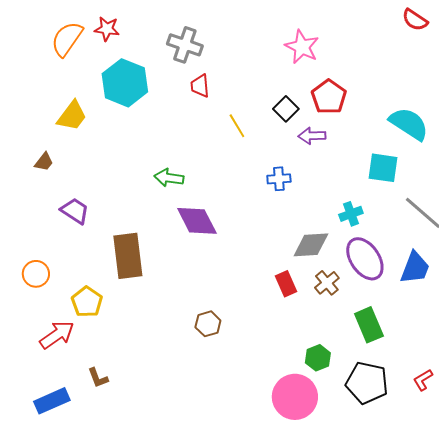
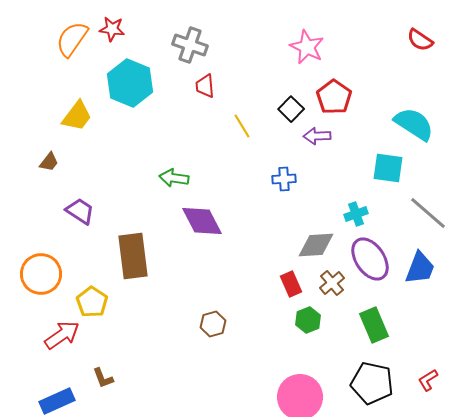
red semicircle: (415, 20) -> (420, 40), moved
orange circle: (36, 274) -> (41, 274), size x1.5
green hexagon: (318, 358) -> (308, 320), moved

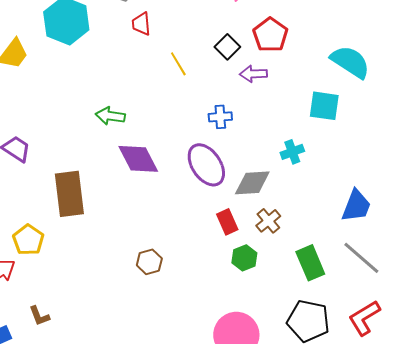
gray line: (428, 213) -> (361, 258), moved
purple ellipse: (370, 259) -> (206, 165), moved
red L-shape: (428, 380) -> (364, 318), size x1.6

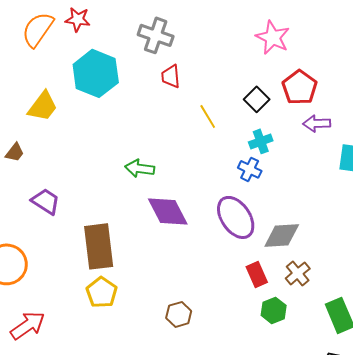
purple arrow: (253, 74) -> (317, 123), moved
blue cross: (220, 117) -> (250, 169), turned 30
cyan cross: (292, 152) -> (261, 141), moved
yellow pentagon: (28, 240) -> (102, 292), moved

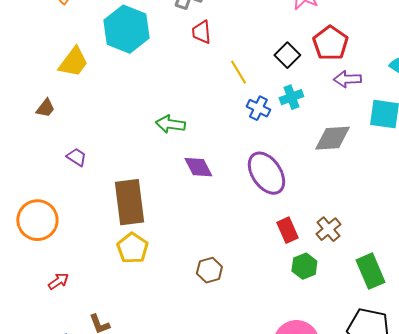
blue cross: (250, 169) -> (258, 108), moved
purple trapezoid: (46, 201) -> (76, 157), size x0.7
purple diamond: (168, 211) -> (198, 167), size x0.7
gray diamond: (282, 235) -> (332, 138), moved
red arrow: (28, 325) -> (58, 281), size x0.6

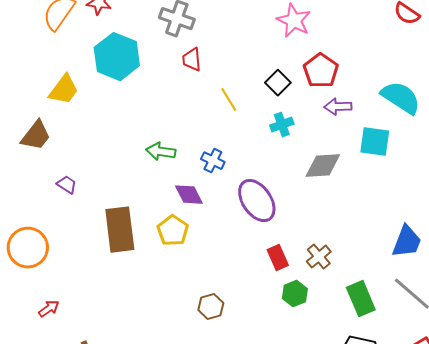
brown trapezoid: (45, 108) -> (36, 136), size x1.6
blue cross: (258, 108) -> (213, 161), moved
yellow pentagon: (132, 248) -> (173, 231), moved
brown hexagon: (209, 270) -> (211, 307), moved

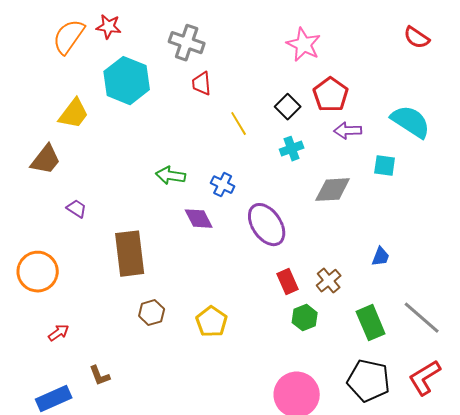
cyan square: (375, 142) -> (385, 166), size x0.7
yellow pentagon: (173, 231) -> (212, 322), moved
blue trapezoid: (407, 242) -> (381, 257), moved, size x0.6
brown hexagon: (211, 307) -> (152, 313), moved

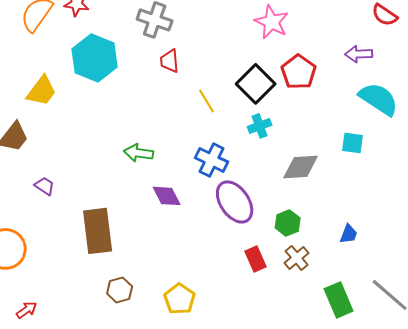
black square: (288, 107) -> (256, 84), size x1.5
purple arrow: (348, 131) -> (359, 54), moved
blue cross: (223, 185) -> (212, 160), moved, size x1.4
green hexagon: (305, 318) -> (288, 223), moved

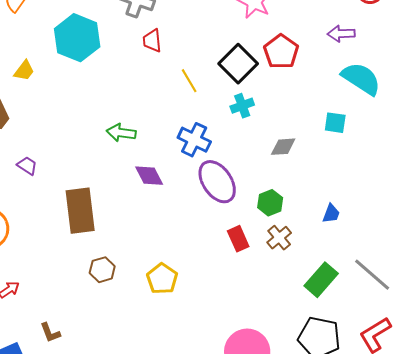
yellow trapezoid: (42, 91) -> (24, 71), size x0.7
gray diamond: (301, 167) -> (283, 147), size x0.7
green rectangle: (339, 300) -> (321, 280), turned 64

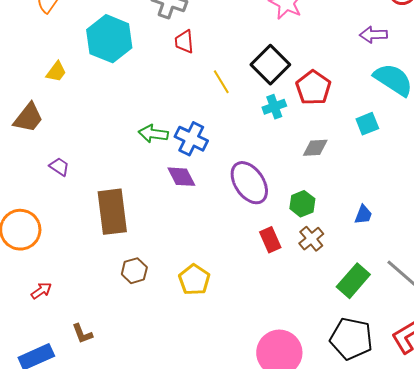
red pentagon: (281, 52) -> (313, 88), moved
cyan square: (335, 123) -> (367, 124), turned -30
blue cross: (194, 140) -> (191, 139), moved

